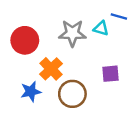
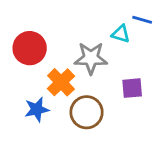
gray star: (72, 33) -> (91, 58), moved

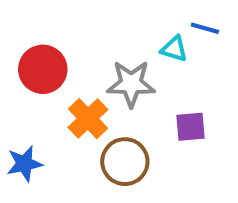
blue star: (37, 109) -> (24, 164), moved

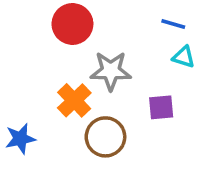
cyan triangle: (174, 49) -> (184, 57), moved
red circle: (43, 69) -> (72, 24), moved

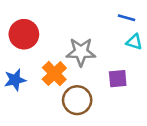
red circle: (72, 24) -> (24, 34), moved
blue star: (20, 139) -> (15, 80), moved

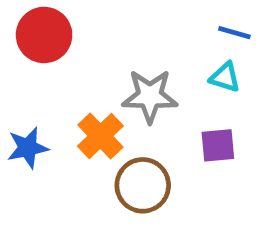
red circle: (24, 34) -> (44, 35), moved
cyan triangle: (134, 42) -> (225, 77), moved

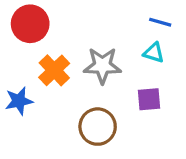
orange cross: (100, 136) -> (54, 70), moved

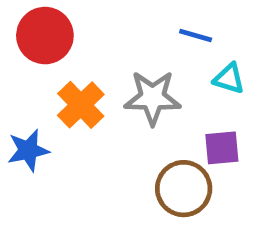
blue line: (160, 22) -> (196, 36), moved
brown circle: (98, 127) -> (184, 189), moved

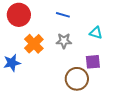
blue line: (196, 36) -> (63, 15), moved
gray star: (153, 98) -> (64, 41), size x0.7

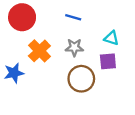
purple square: (93, 62) -> (108, 61), moved
brown circle: (77, 79) -> (81, 79), moved

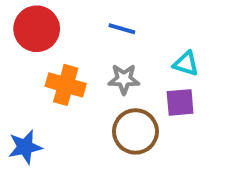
orange cross: (39, 51) -> (66, 85), turned -30
blue star: (14, 73) -> (25, 147), moved

